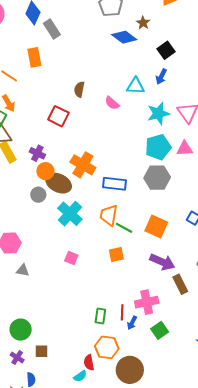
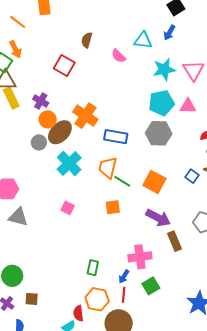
brown ellipse: (59, 183) -> (60, 132), turned -75
gray triangle: (23, 270) -> (18, 217), size x1.5
red line: (122, 312) -> (124, 295), moved

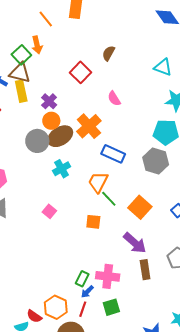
pink semicircle: (119, 56) -> (114, 98), moved
gray circle: (39, 142) -> (37, 141), size x1.5
cyan cross: (69, 163) -> (62, 169), size x0.7
green rectangle: (93, 268) -> (82, 279), moved
red semicircle: (78, 313) -> (34, 316), turned -63

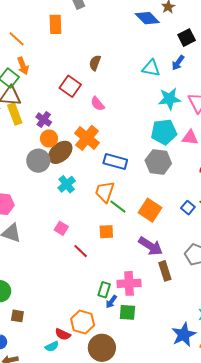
orange line: (46, 19) -> (17, 39), moved
pink semicircle: (114, 98) -> (98, 104), moved
green square: (111, 307) -> (127, 312), moved, turned 30
red line: (83, 309) -> (81, 251), moved, turned -56

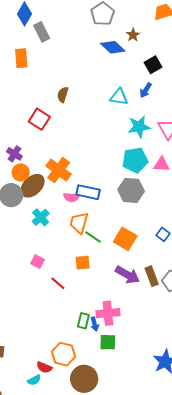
pink semicircle: (98, 104) -> (71, 197), moved, turned -42
brown rectangle: (165, 271) -> (152, 276), moved
blue arrow: (111, 302) -> (95, 324), moved, turned -48

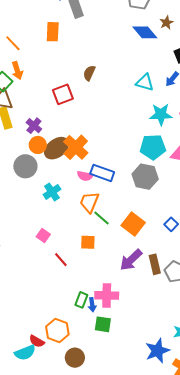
red square: (39, 119) -> (63, 94), turned 30
brown ellipse: (33, 186) -> (57, 148), moved
purple arrow: (128, 275) -> (131, 260), turned 100
brown circle: (84, 379) -> (75, 358), size x0.7
cyan semicircle: (34, 380) -> (25, 353), size x1.5

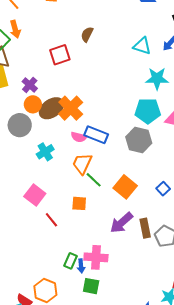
pink square: (43, 235) -> (35, 195), size x1.5

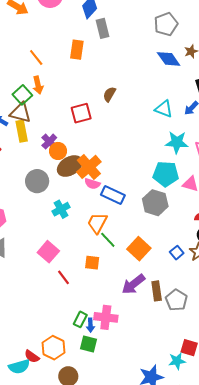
orange circle: (33, 104) -> (58, 151), moved
pink semicircle: (79, 137) -> (92, 184), moved
green square: (91, 286) -> (89, 344), moved

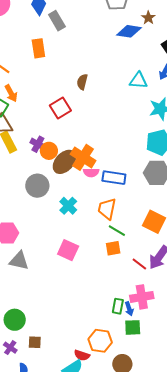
blue diamond: (169, 59) -> (129, 31), turned -30
green line: (108, 240) -> (117, 231), moved
red line: (64, 277) -> (139, 264), moved

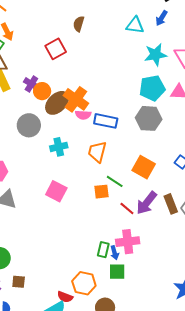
cyan cross: (68, 206) -> (59, 147), turned 30
green line: (117, 231) -> (115, 181), moved

